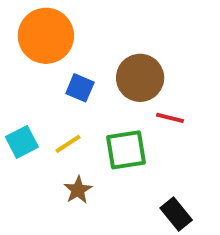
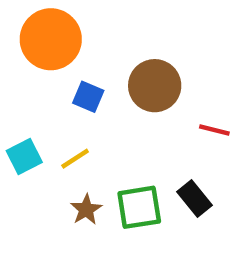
red line: (170, 118) -> (214, 130), moved
green square: (126, 150) -> (139, 207), moved
black rectangle: (176, 214) -> (194, 198), moved

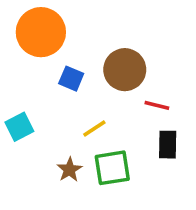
red line: (214, 130) -> (157, 105), moved
yellow line: (75, 159) -> (94, 129), moved
black rectangle: (194, 198) -> (168, 145), moved, turned 40

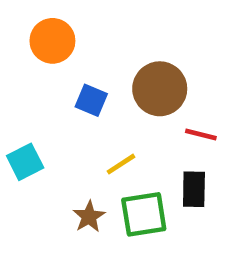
orange circle: (41, 32) -> (52, 41), size x0.7
black rectangle: (168, 145) -> (194, 189), moved

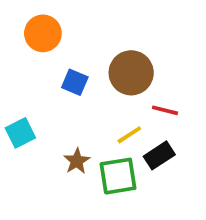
yellow line: (121, 164) -> (129, 135), moved
black rectangle: (194, 189) -> (159, 155), turned 56
brown star: (89, 217) -> (77, 161), moved

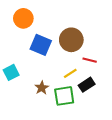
blue square: (75, 82) -> (41, 45), size x1.5

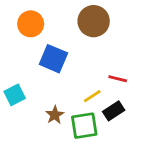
brown circle: (71, 40) -> (94, 21), moved

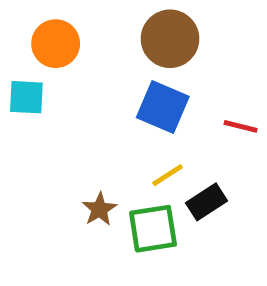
blue square: (53, 59) -> (163, 107), moved
red line: (118, 79) -> (241, 126), moved
cyan square: (15, 95) -> (26, 97), moved, turned 30

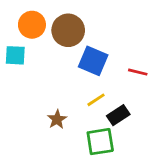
brown circle: (170, 39) -> (68, 30), moved
green square: (153, 229) -> (100, 142), moved

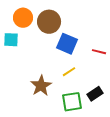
black rectangle: (118, 115) -> (95, 94), moved
brown star: (57, 119) -> (41, 86), size x1.5

